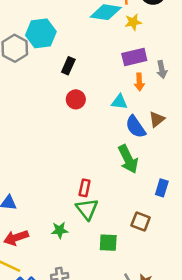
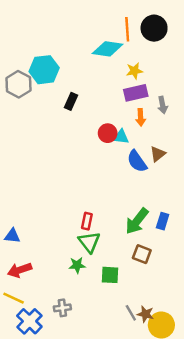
yellow star: (133, 22) -> (134, 71), moved
red circle: (76, 99) -> (108, 133), moved
green arrow: (128, 159) -> (137, 221), moved, turned 64
green star: (60, 230) -> (77, 265), moved

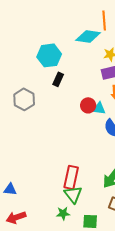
cyan hexagon: (44, 70) -> (49, 55), moved
gray hexagon: (18, 84) -> (24, 99), moved
red rectangle: (87, 221) -> (71, 177), size x1.6

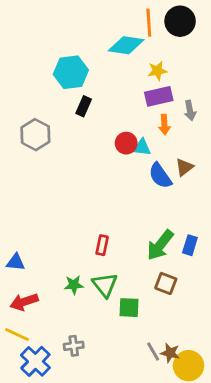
red rectangle: (71, 177) -> (102, 245), size x0.6
green triangle: (73, 194) -> (105, 285), moved
green star: (63, 213) -> (74, 285), moved

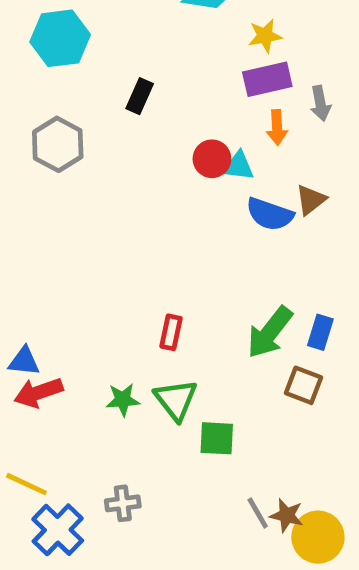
cyan hexagon: (71, 72) -> (60, 38), moved
blue semicircle: (160, 176) -> (270, 214), turned -36
brown square: (166, 283) -> (303, 385), moved
red arrow: (24, 302) -> (38, 393), moved

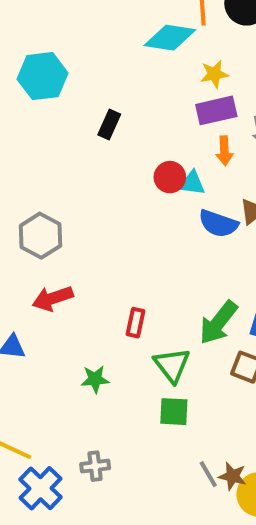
gray hexagon: (58, 144) -> (41, 236), moved
red arrow: (38, 393) -> (53, 298), moved
green triangle: (176, 400) -> (172, 365), moved

